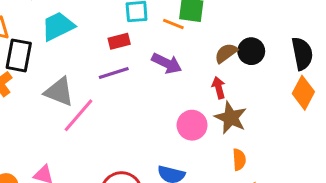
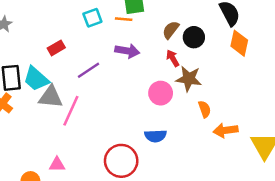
cyan trapezoid: (58, 26) -> (36, 79), moved, turned -96
red rectangle: (119, 41) -> (56, 48), moved
black circle: (251, 51) -> (194, 37), moved

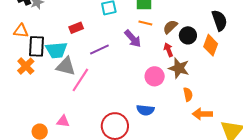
orange line: (124, 19) -> (145, 23), moved
orange diamond: (239, 43) -> (211, 45), moved
purple arrow: (127, 51) -> (133, 39), turned 30
cyan trapezoid: (36, 79) -> (56, 50), turned -55

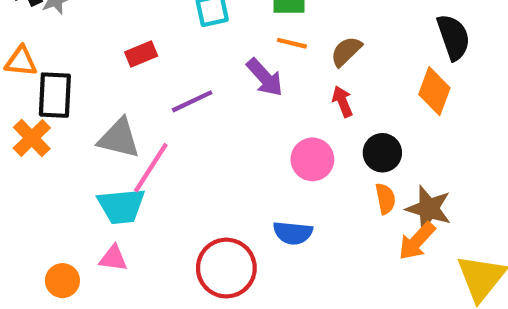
black circle: (188, 35) -> (382, 153), moved
cyan trapezoid: (56, 50) -> (121, 206), moved
brown star: (179, 68) -> (429, 209), moved
orange arrow: (202, 114) -> (417, 241), turned -48

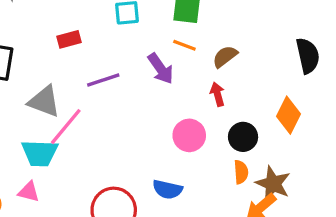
orange diamond: (434, 91) -> (289, 115), moved

